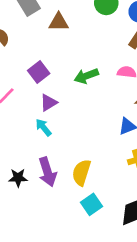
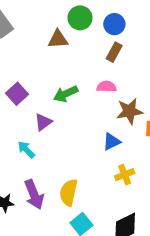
brown triangle: (59, 22) -> (58, 39), moved
purple triangle: (49, 103) -> (43, 122), moved

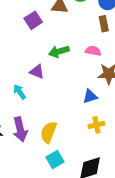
brown rectangle: (114, 52) -> (104, 24), turned -49
purple square: (17, 94) -> (33, 20), moved
purple triangle: (43, 122) -> (37, 72), turned 49

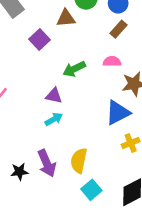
brown rectangle: (104, 24) -> (118, 29), turned 63
cyan arrow: (20, 92) -> (54, 119), moved, turned 105
blue triangle: (90, 96) -> (118, 113), size x1.5

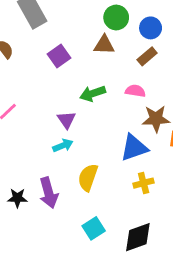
brown triangle: (66, 18) -> (104, 45), moved
purple triangle: (54, 96) -> (66, 120), turned 36
yellow semicircle: (79, 161) -> (88, 177), moved

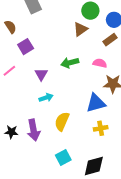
brown triangle: (104, 45) -> (80, 29), turned -42
purple square: (59, 56) -> (26, 47), moved
purple triangle: (66, 120) -> (41, 74), moved

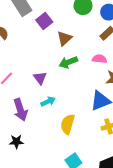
brown triangle: (80, 29) -> (64, 38), moved
purple square: (26, 47) -> (44, 21), moved
purple arrow: (33, 130) -> (20, 110), moved

